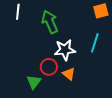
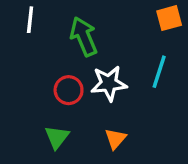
red circle: (49, 67) -> (69, 90), moved
orange triangle: (69, 74) -> (116, 139), moved, turned 32

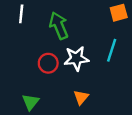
green triangle: (57, 137) -> (31, 102), moved

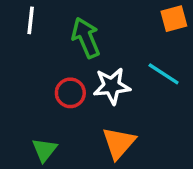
cyan line: (112, 50) -> (164, 74), turned -75
orange triangle: (81, 97) -> (119, 143), size x1.5

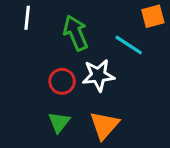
cyan line: (164, 74) -> (129, 45), moved
green triangle: (44, 150) -> (59, 122), moved

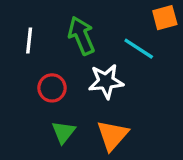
white line: (27, 18) -> (29, 41), moved
red circle: (62, 81) -> (52, 88), moved

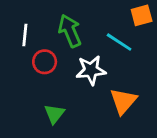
red circle: (52, 88) -> (45, 62), moved
orange triangle: (112, 135) -> (123, 101), moved

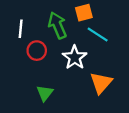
orange square: (142, 15) -> (84, 13), moved
white star: (91, 70) -> (75, 57), turned -30

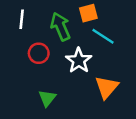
white line: (21, 29) -> (22, 19), moved

